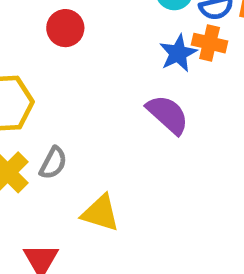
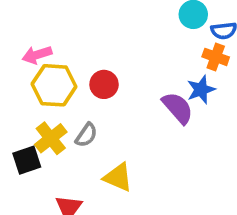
red circle: (65, 28) -> (104, 84), moved
blue star: (178, 53) -> (201, 90), moved

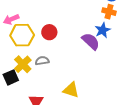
gray semicircle: (86, 135) -> (42, 61), turned -128
yellow triangle: (118, 177) -> (71, 90), moved

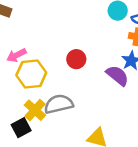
red circle: (49, 32) -> (76, 59), moved
gray semicircle: (42, 61) -> (59, 104), size x1.6

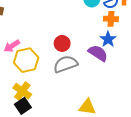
gray semicircle: (59, 104) -> (66, 64), moved
yellow cross: (35, 110) -> (22, 91), moved

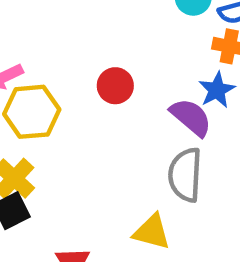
gray semicircle: (66, 64) -> (185, 175), moved, turned -75

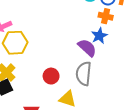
red circle: (115, 86) -> (51, 76), moved

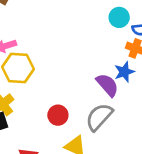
gray semicircle: (84, 74) -> (99, 117), turned 30

